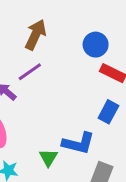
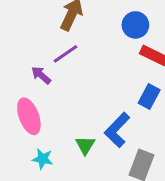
blue L-shape: (78, 143) -> (117, 130), turned 120

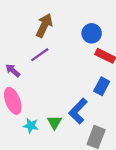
purple arrow: (41, 75) -> (13, 70), moved
cyan star: (43, 159) -> (31, 126), moved

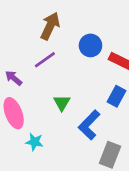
blue circle: (92, 33) -> (90, 45), moved
green triangle: (54, 122) -> (62, 103), moved

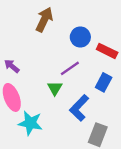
purple line: (45, 60) -> (70, 68), moved
cyan star: (34, 142) -> (30, 123), size x1.5

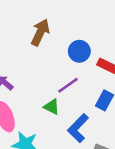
green triangle: (55, 88) -> (52, 107), turned -35

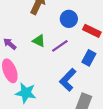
green triangle: (52, 107) -> (39, 41), moved

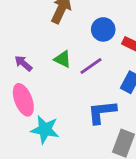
blue L-shape: (68, 80) -> (102, 112), turned 40

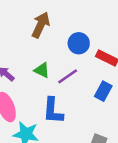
blue L-shape: (102, 112) -> (53, 111), moved, turned -80

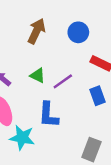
blue circle: (79, 43) -> (78, 32), moved
blue rectangle: (103, 91) -> (97, 96), turned -48

